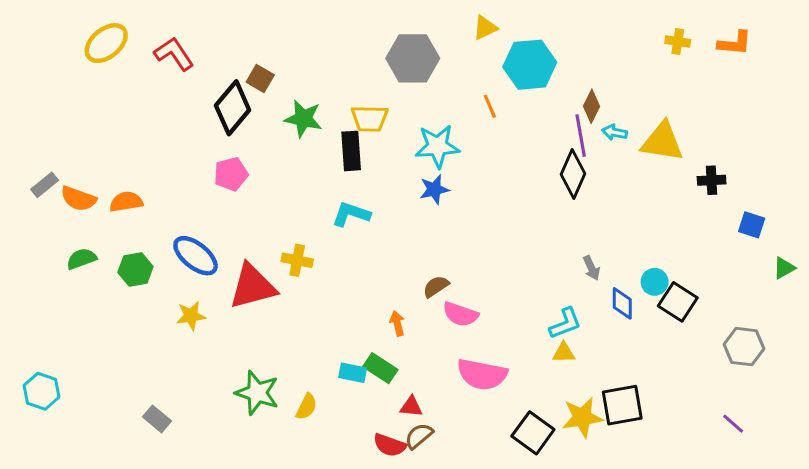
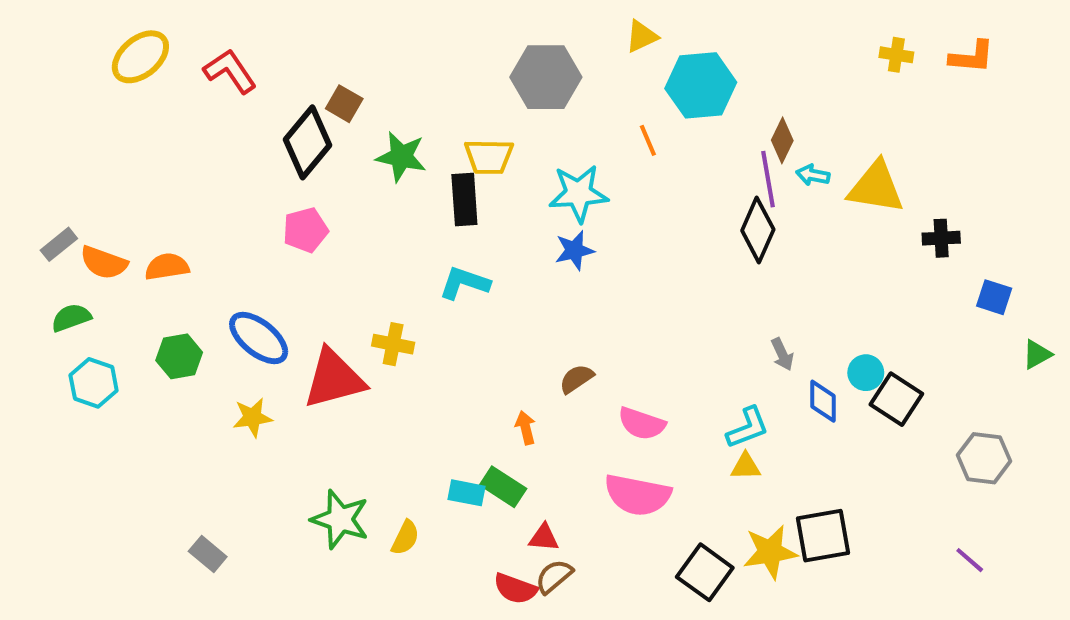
green semicircle: (82, 259) -> (71, 318), moved
pink semicircle: (460, 314) -> (642, 424), moved
cyan hexagon: (41, 391) -> (94, 383), moved

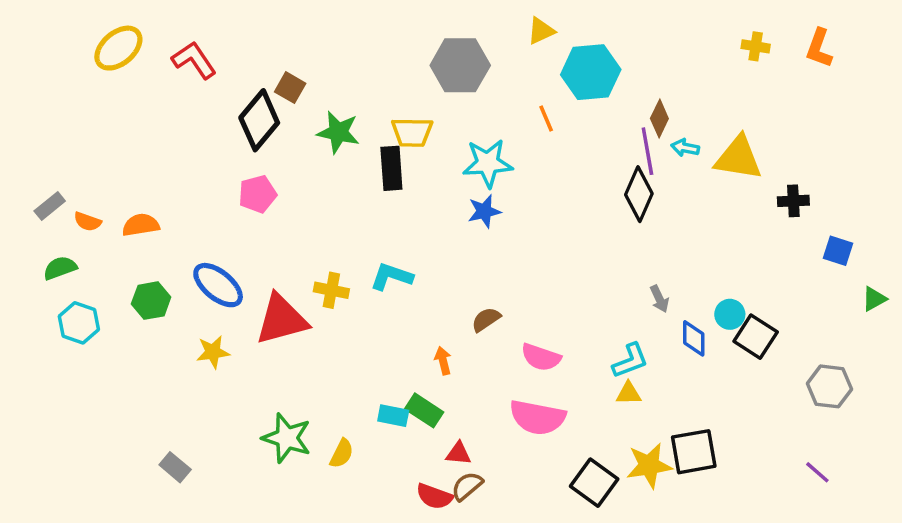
orange L-shape: (972, 57) -> (819, 48), turned 105
orange semicircle: (104, 263) -> (87, 222), size x0.7
cyan L-shape: (464, 283) -> (391, 277), moved

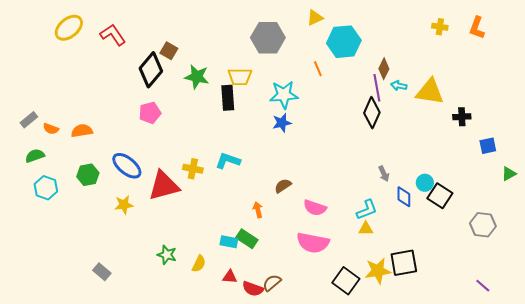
blue square: (838, 251) -> (488, 146), turned -30
green star: (287, 438) -> (167, 255), size x0.7
red triangle: (458, 453) -> (230, 277), moved
purple line: (817, 472) -> (483, 286), moved

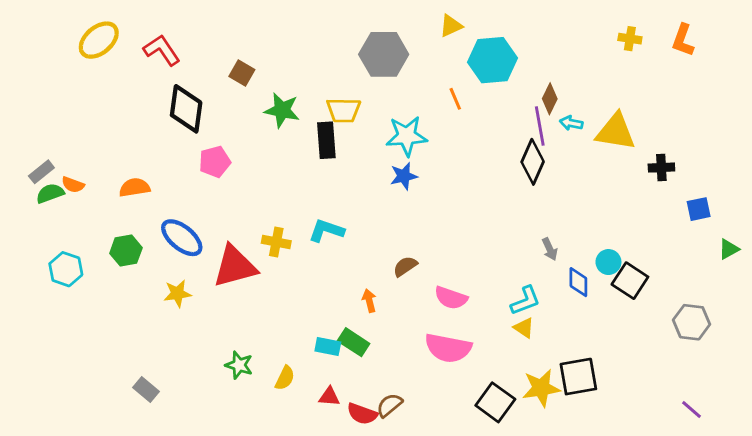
black diamond: (151, 70) -> (186, 109), moved, turned -32
orange semicircle: (82, 131) -> (135, 188), moved
green semicircle: (35, 156) -> (50, 193), moved
yellow triangle: (366, 229) -> (524, 328), turned 35

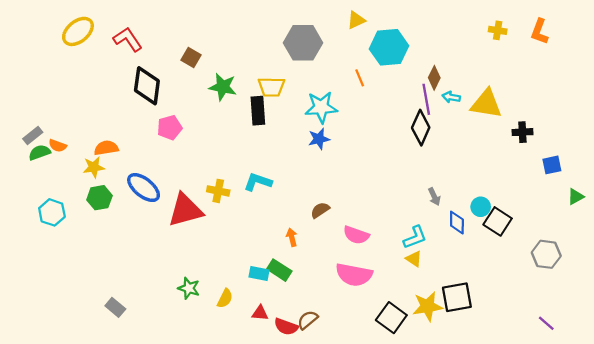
yellow star: (177, 294) -> (94, 167), moved

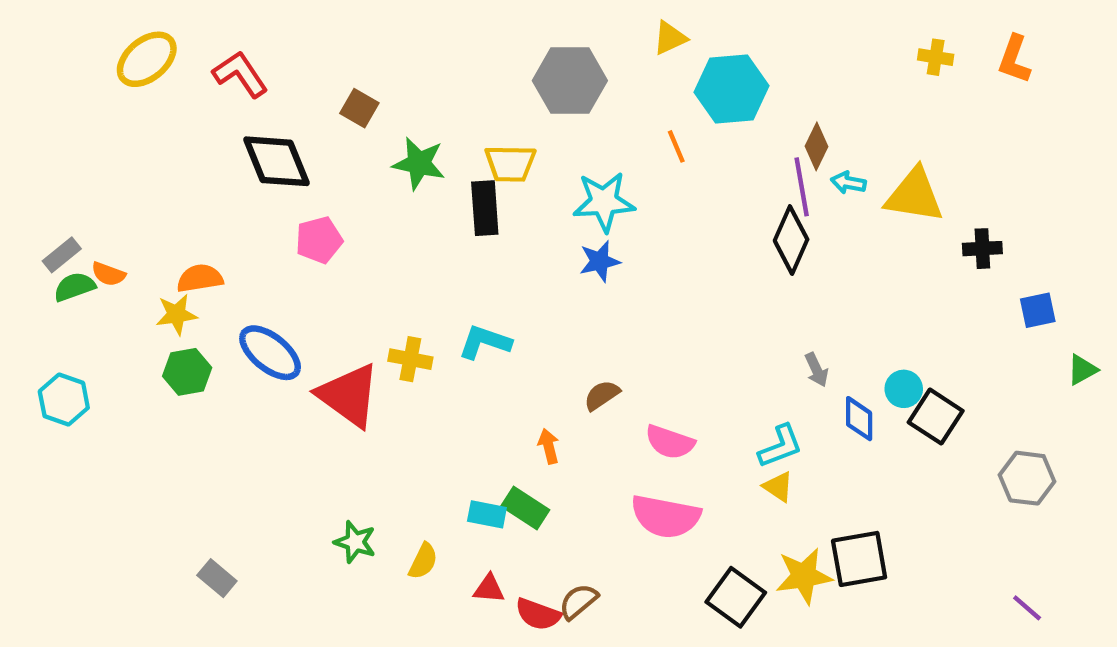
black diamond: (147, 86) -> (276, 161), turned -30
red triangle: (185, 210) -> (349, 395), turned 51
cyan hexagon: (52, 212) -> (64, 399), moved

